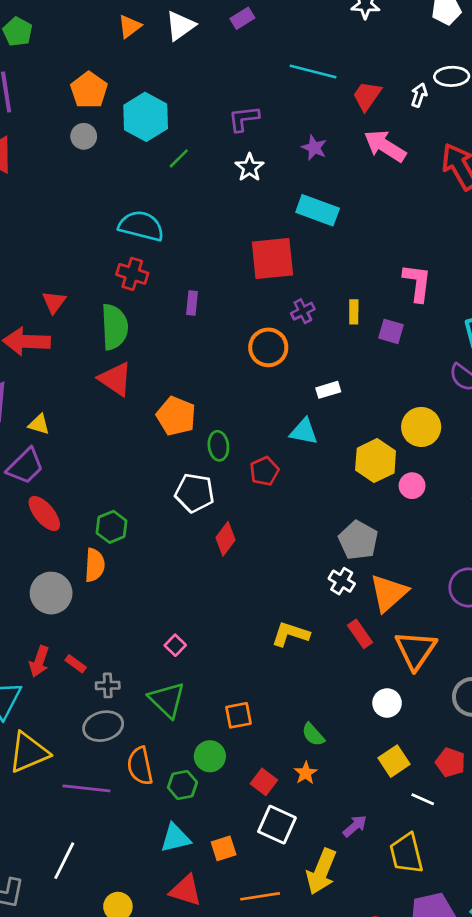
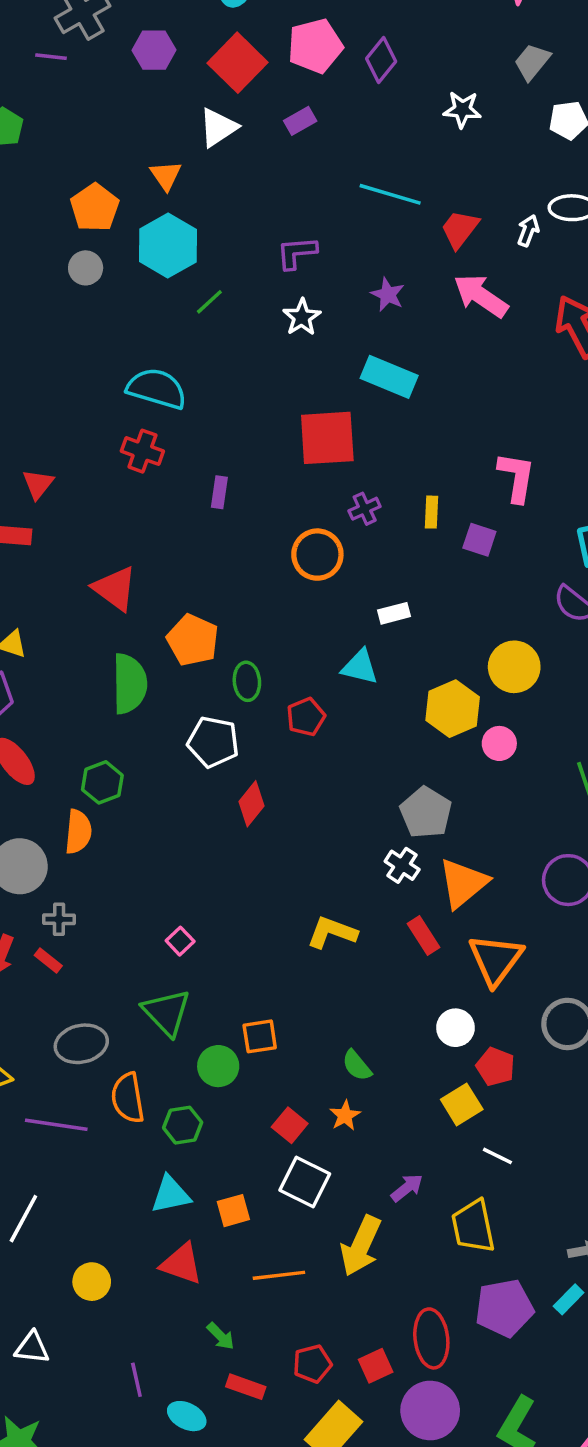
orange triangle: (130, 26) -> (166, 175), moved, turned -30
green semicircle: (114, 327) -> (130, 684), moved
gray cross: (108, 685) -> (59, 919), moved
green circle: (210, 756) -> (218, 1066), moved
red pentagon: (450, 762) -> (495, 1067), moved

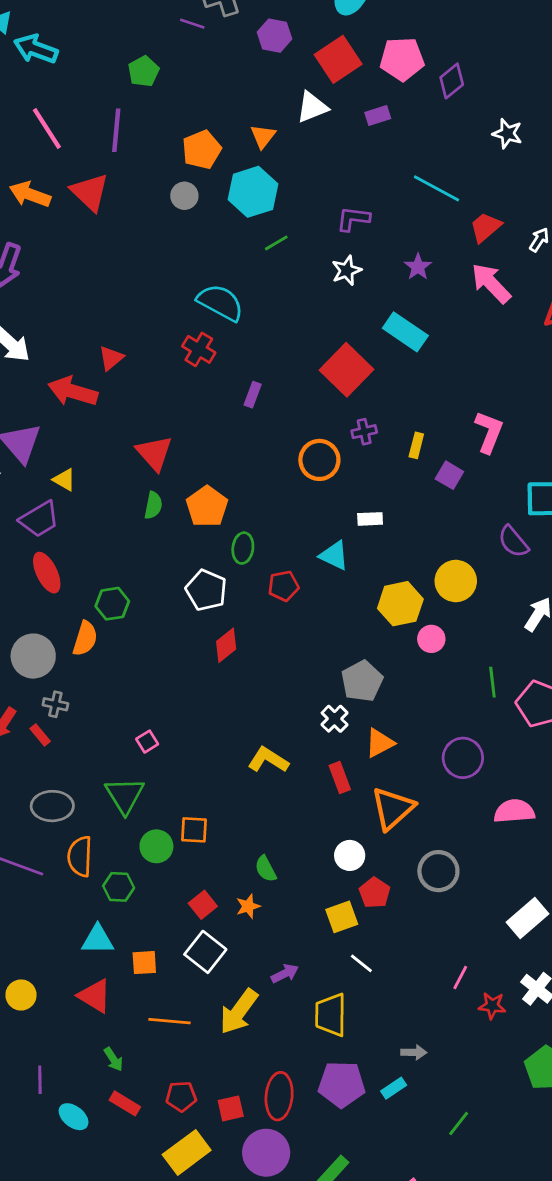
red square: (327, 438) -> (347, 370), turned 36
green semicircle: (130, 684) -> (153, 505), moved, size x0.6
orange triangle: (463, 883) -> (380, 743), size x0.7

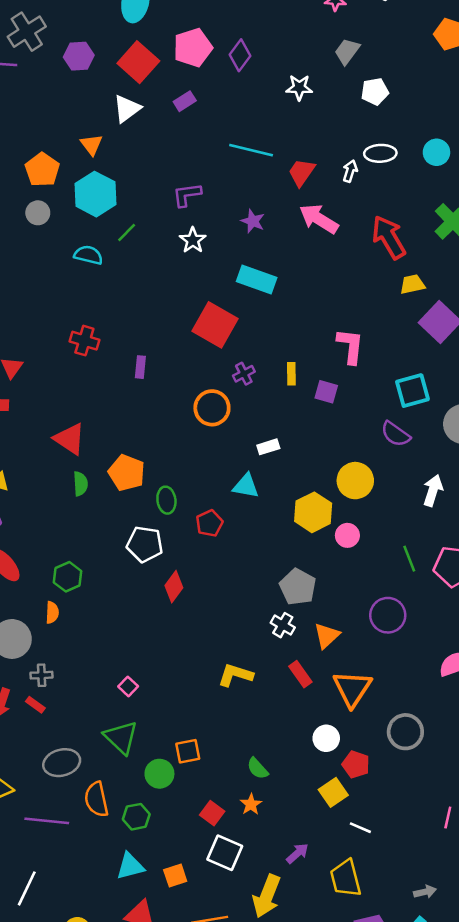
cyan semicircle: (220, 303) -> (88, 255), moved, size x0.7
orange semicircle: (85, 639) -> (52, 612), size x0.7
purple circle: (463, 758) -> (388, 615), moved

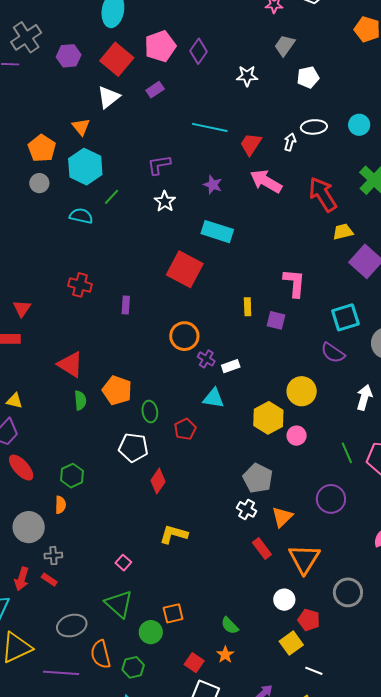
purple cross: (244, 374) -> (206, 359), moved, turned -30
yellow L-shape: (235, 675) -> (174, 534), moved

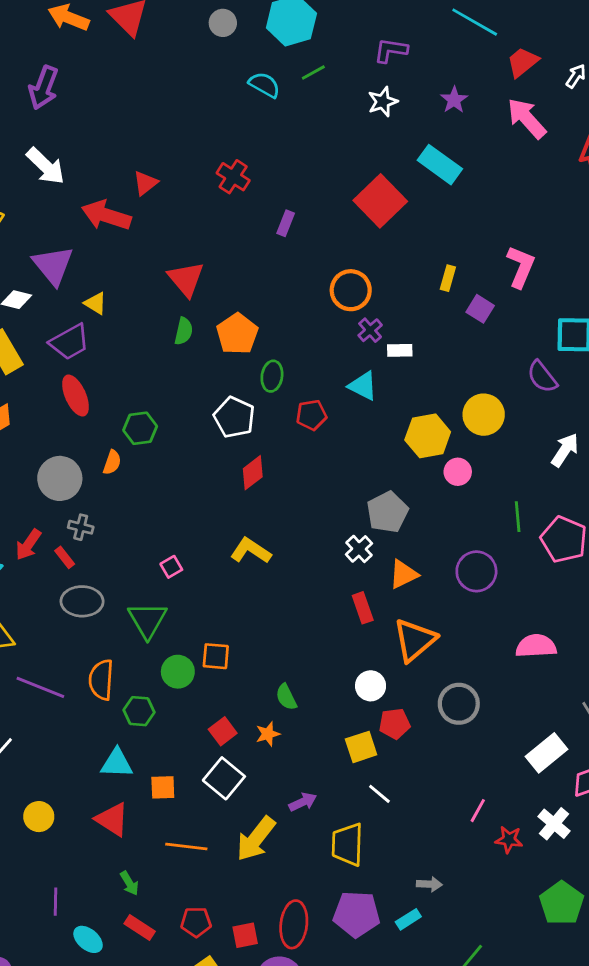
red pentagon: (309, 620) -> (395, 724), turned 30
gray ellipse: (72, 626) -> (82, 601), moved

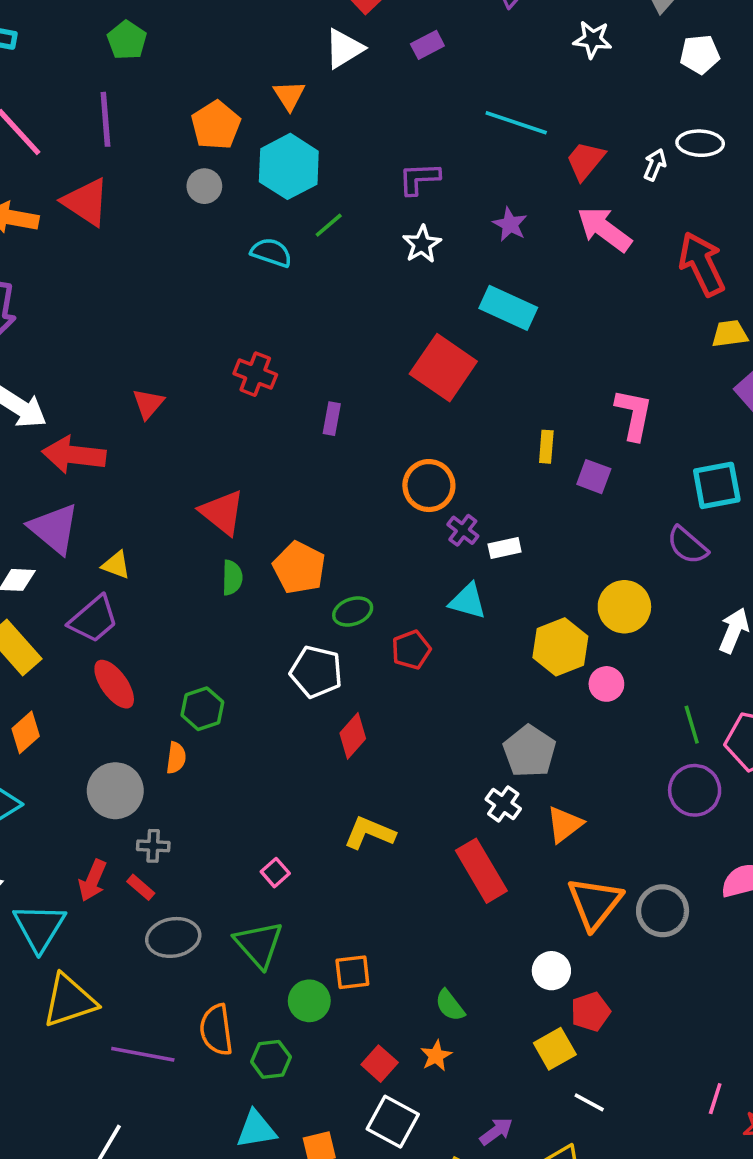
red arrow: (106, 215) -> (74, 455), moved
green ellipse: (272, 376) -> (353, 611), turned 72
purple circle: (476, 571) -> (695, 790), moved
red rectangle: (363, 608) -> (481, 871), moved, size x1.6
gray circle: (459, 704) -> (663, 911), moved

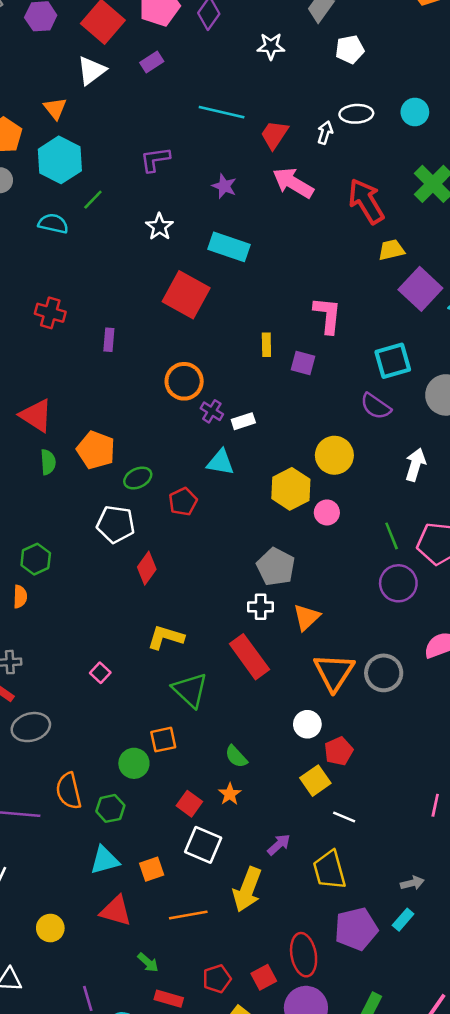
white star: (422, 244) -> (159, 227), moved
white cross: (503, 804) -> (261, 607), turned -30
green triangle: (259, 944) -> (190, 690), moved

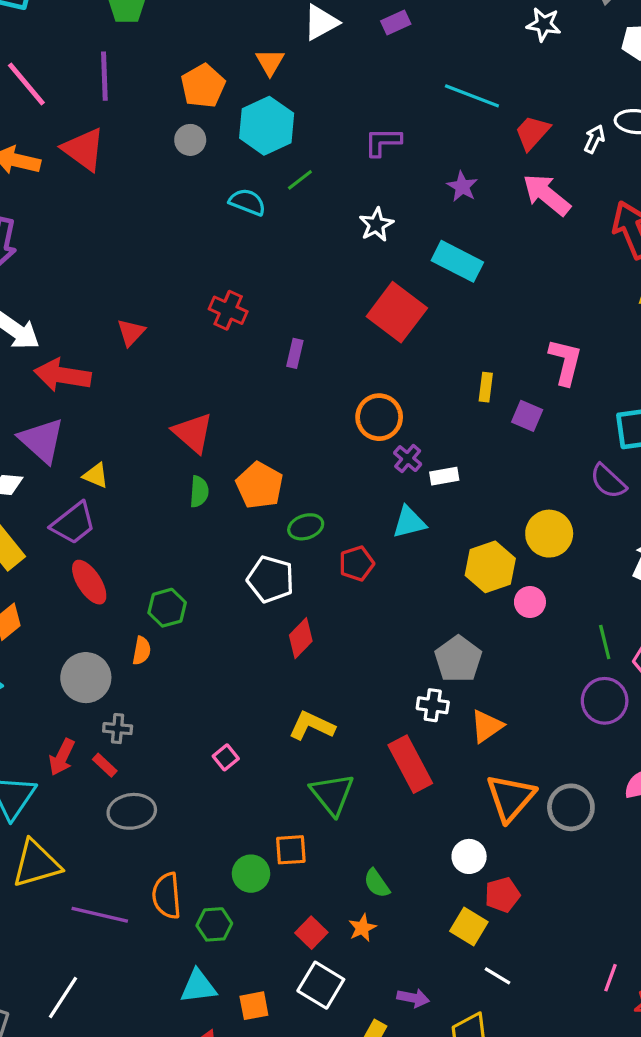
cyan triangle: (220, 462) -> (409, 522), turned -32
yellow square: (315, 781) -> (469, 926), turned -32
purple arrow: (279, 845) -> (413, 998), turned 45

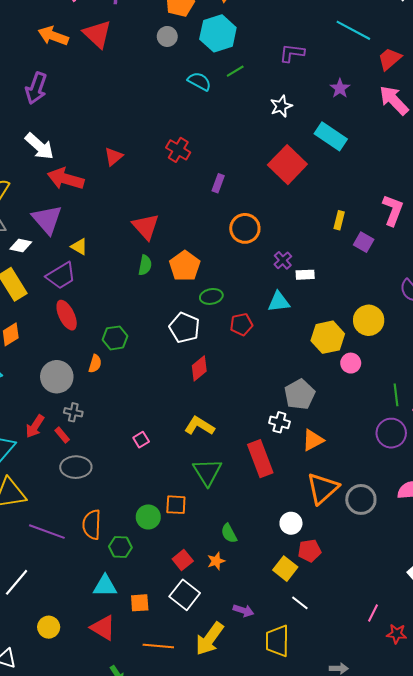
orange circle: (379, 417) -> (245, 228), moved

